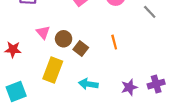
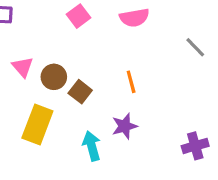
gray line: (150, 12) -> (195, 47), moved
cyan arrow: (88, 84) -> (92, 146), turned 66
purple star: (129, 87) -> (125, 126), moved

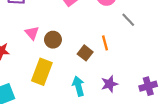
gray line: (195, 47) -> (128, 20), moved
brown square: (80, 92) -> (85, 53), moved
purple star: (125, 126) -> (109, 84), moved

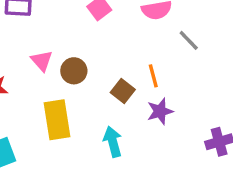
yellow rectangle: (42, 72) -> (57, 120), turned -30
purple star: (109, 84) -> (160, 111), moved

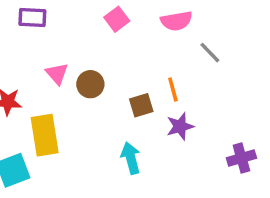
brown square: (123, 91) -> (141, 105), turned 35
yellow rectangle: (57, 120) -> (45, 135), moved

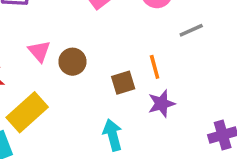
gray line: (210, 53) -> (191, 30), turned -70
yellow rectangle: (45, 135) -> (27, 112), turned 57

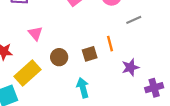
brown circle: (72, 62) -> (59, 57), moved
purple star: (162, 104) -> (130, 67), moved

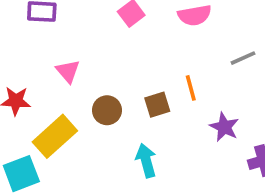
gray line: (134, 20) -> (243, 58), moved
purple star: (130, 67) -> (224, 127), turned -30

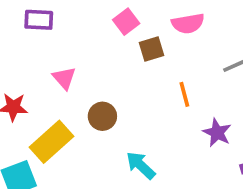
brown square: (157, 105) -> (152, 49), moved
cyan arrow: (146, 161) -> (141, 165), turned -32

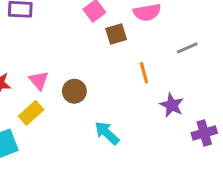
pink triangle: (64, 78) -> (39, 80), moved
yellow rectangle: (52, 142) -> (31, 113), size x0.7

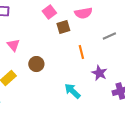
pink triangle: (39, 80) -> (13, 45), moved
cyan arrow: (107, 133) -> (72, 91), moved

